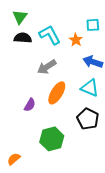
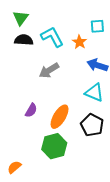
orange ellipse: (57, 93) -> (60, 117), moved

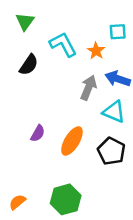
black semicircle: (24, 40) -> (29, 65), moved, turned 120
gray arrow: (49, 70) -> (88, 88), moved, turned 144
green hexagon: (54, 146) -> (66, 199), moved

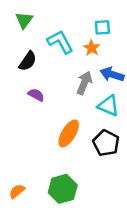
cyan square: (118, 32) -> (102, 27), moved
purple semicircle: (38, 133) -> (36, 95), moved, turned -91

